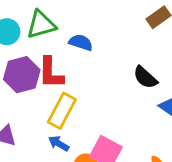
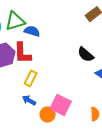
blue semicircle: (81, 42) -> (32, 31), moved
yellow rectangle: (62, 111) -> (31, 78), size x0.7

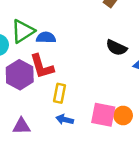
orange circle: (48, 114) -> (123, 115), moved

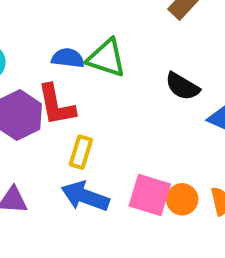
green triangle: (23, 31) -> (106, 58), moved, turned 45
blue arrow: (65, 120) -> (85, 196), size x1.6

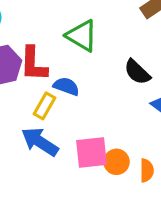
blue semicircle: (68, 58) -> (66, 86), moved
pink square: (150, 195) -> (91, 152), turned -36

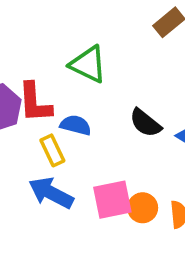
black semicircle: (137, 72) -> (145, 123), moved
yellow rectangle: (45, 106) -> (52, 150), turned -50

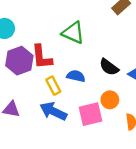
blue semicircle: (76, 125) -> (76, 76), moved
orange circle: (143, 208) -> (110, 100), moved

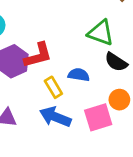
green triangle: (73, 33) -> (101, 33), moved
red L-shape: (42, 57) -> (38, 55), turned -96

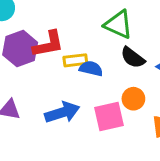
yellow rectangle: (53, 87) -> (75, 60), moved, turned -70
blue arrow: (55, 117) -> (62, 112), turned 136

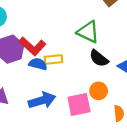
red L-shape: (48, 44) -> (32, 46), turned 52
blue semicircle: (91, 69) -> (38, 64), moved

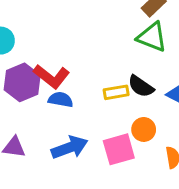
green triangle: (88, 32) -> (152, 37), moved
yellow rectangle: (53, 59) -> (116, 92), moved

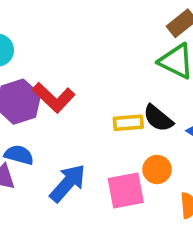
blue semicircle: (61, 100) -> (19, 155), moved
blue arrow: (70, 147) -> (68, 183), turned -33

